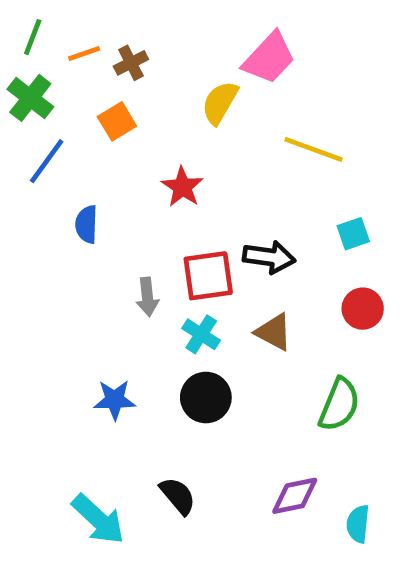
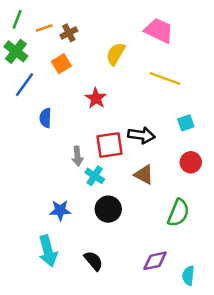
pink trapezoid: (269, 58) -> (159, 30), moved, turned -108
cyan cross: (201, 334) -> (95, 176), moved
cyan arrow: (98, 519) -> (48, 251), moved, turned 32

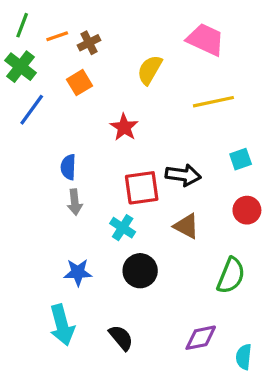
yellow line: (165, 79) -> (213, 102), turned -32
blue semicircle: (45, 118) -> (68, 167), moved
gray arrow: (77, 156) -> (75, 202), moved

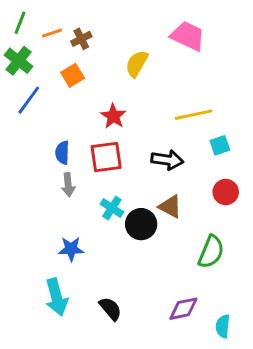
yellow line: (213, 102) -> (194, 115), moved
red square: (142, 188) -> (106, 157), moved
black circle: (140, 271) -> (141, 224), moved

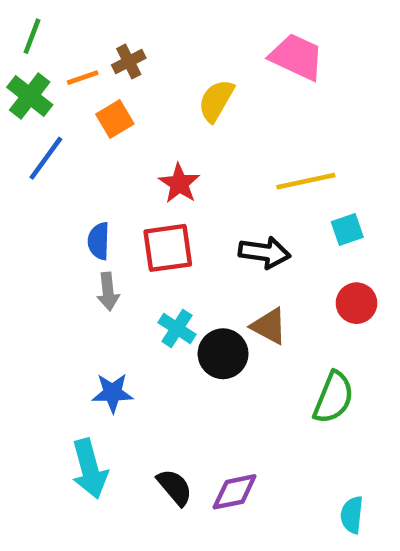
orange line: (52, 33) -> (83, 78), moved
purple diamond: (183, 309) -> (235, 492), moved

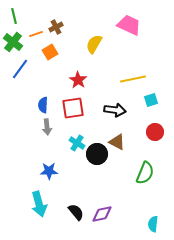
green line: (32, 36) -> (14, 16), turned -35

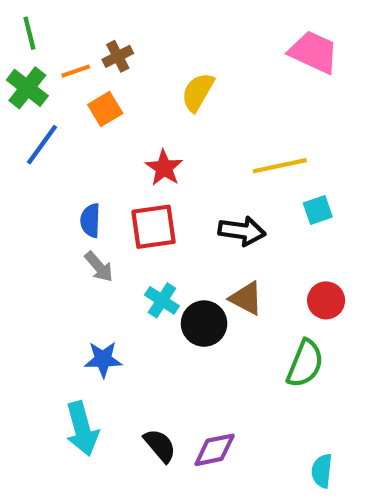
pink trapezoid: (129, 25) -> (313, 52), moved
gray arrow: (47, 127) -> (99, 267), turned -35
red circle: (155, 132) -> (326, 300), moved

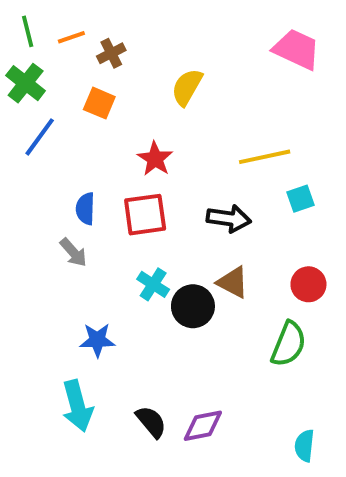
orange line: (76, 71) -> (71, 37), moved
orange square: (105, 109) -> (99, 103), turned -36
gray arrow: (99, 267) -> (73, 252), moved

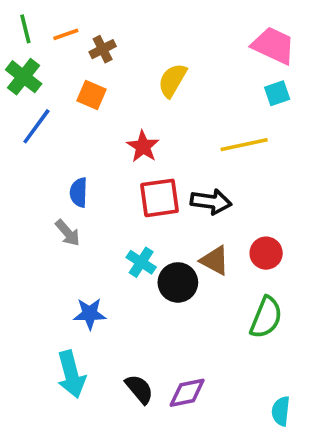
cyan square: (300, 199) -> (277, 93), moved
red square: (145, 215) -> (160, 198), moved
red circle: (308, 284) -> (266, 253), moved

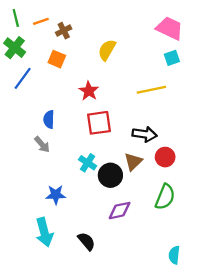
black arrow: (211, 202) -> (145, 134), moved
brown triangle: (215, 260) -> (133, 162), turned 48
purple diamond: (187, 393) -> (120, 211), moved

